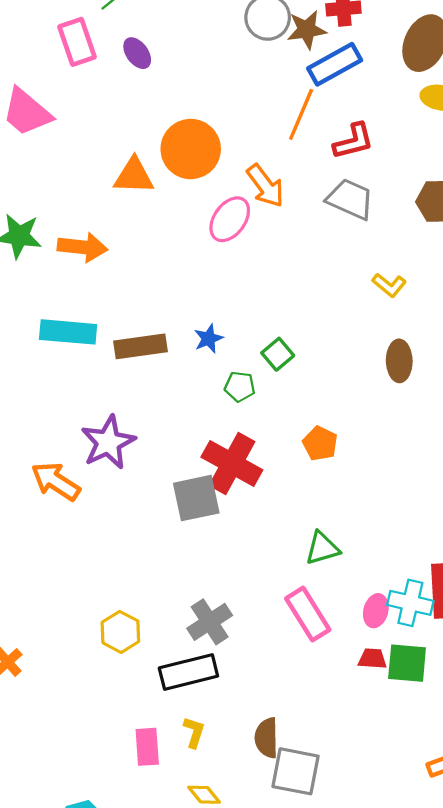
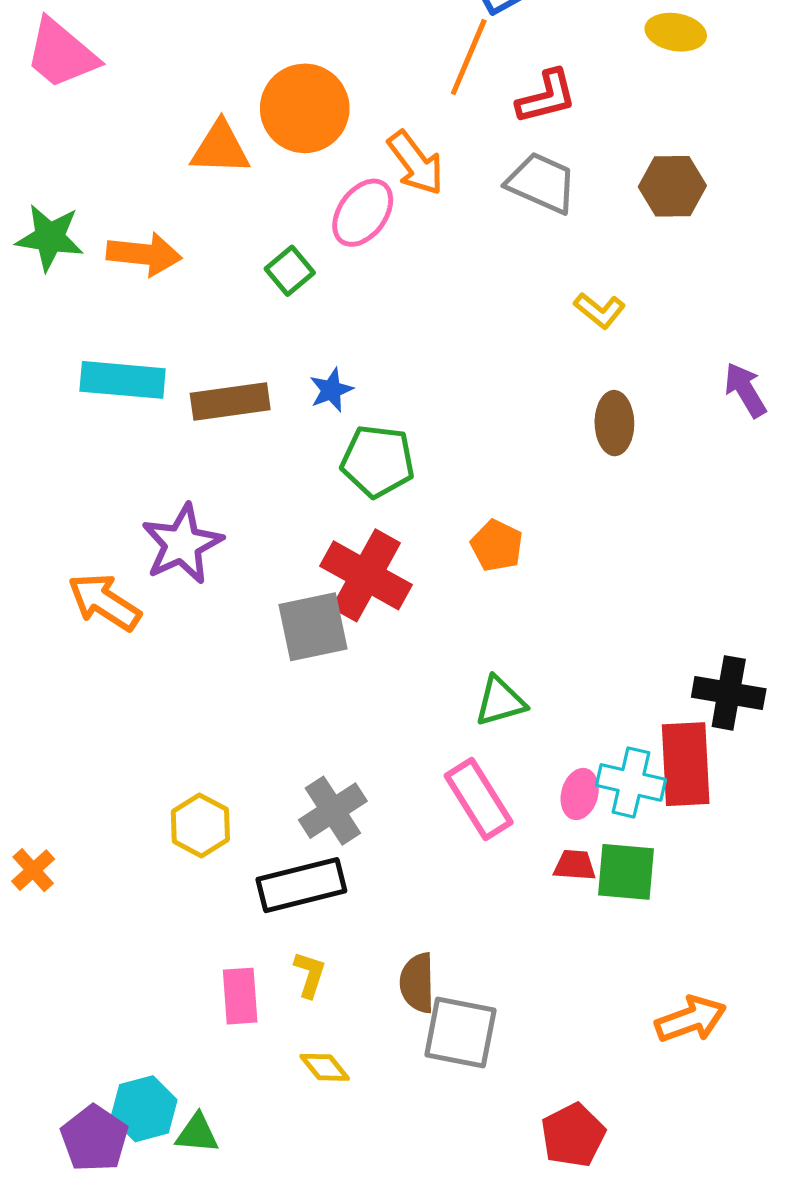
green square: (278, 354) -> (290, 271), moved
green pentagon: (240, 387) -> (378, 461), size x1.6

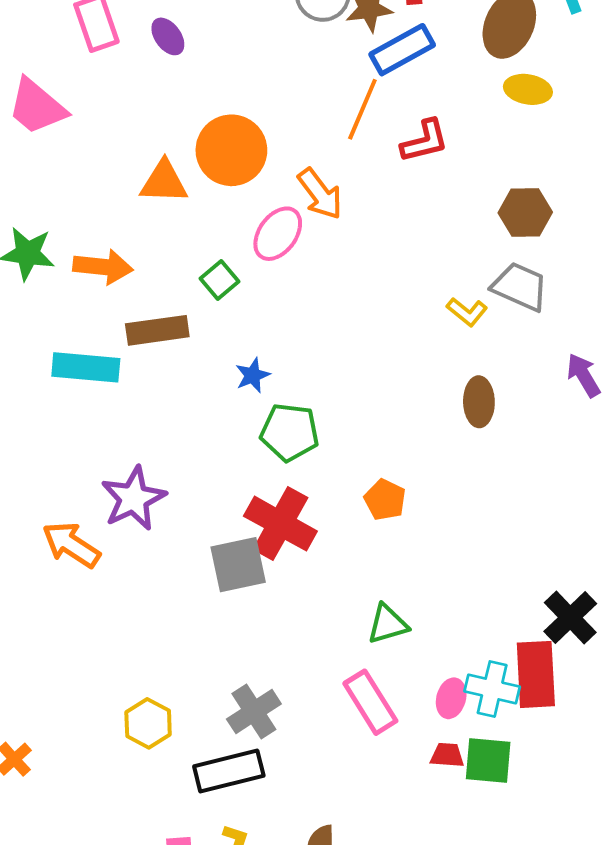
gray trapezoid: (542, 183) -> (520, 287), moved
brown rectangle: (230, 402) -> (157, 330), moved
black cross: (729, 693) -> (570, 618), turned 36

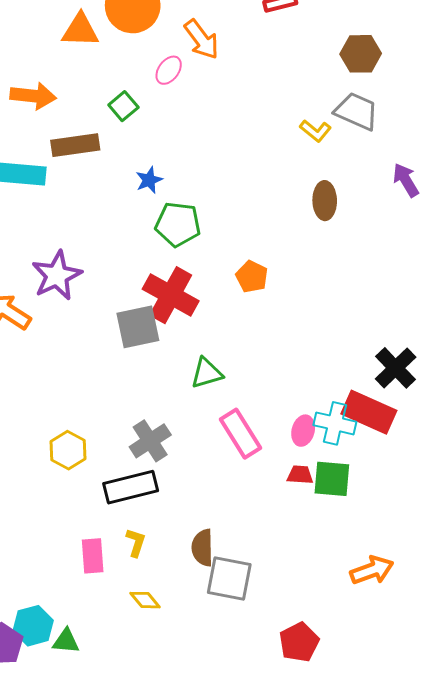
pink ellipse: (278, 234) -> (169, 70), size x0.7
green triangle: (388, 624) -> (207, 373), moved
red rectangle: (536, 674) -> (369, 412), turned -63

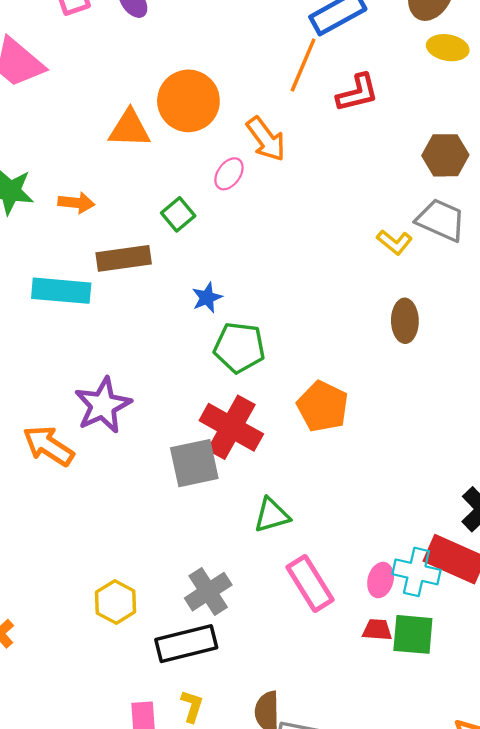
orange arrow: (33, 96) -> (76, 203), size x0.7
orange pentagon: (252, 277) -> (323, 406), size x1.4

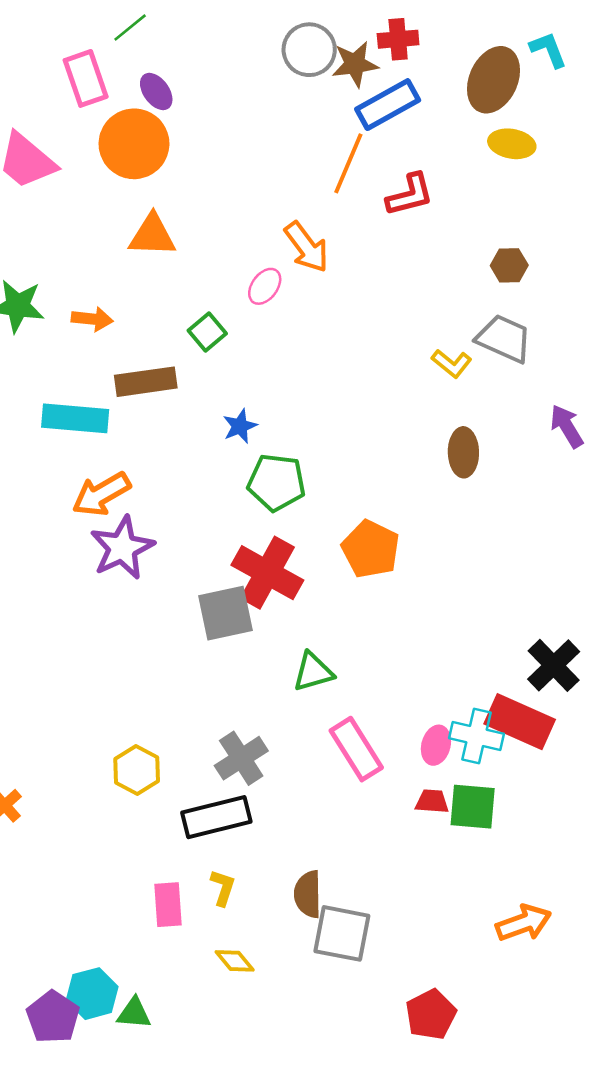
orange circle: (188, 101) -> (134, 144), moved
brown hexagon: (445, 155) -> (509, 265), size x0.7
orange arrow: (48, 446) -> (101, 494), moved, turned -63

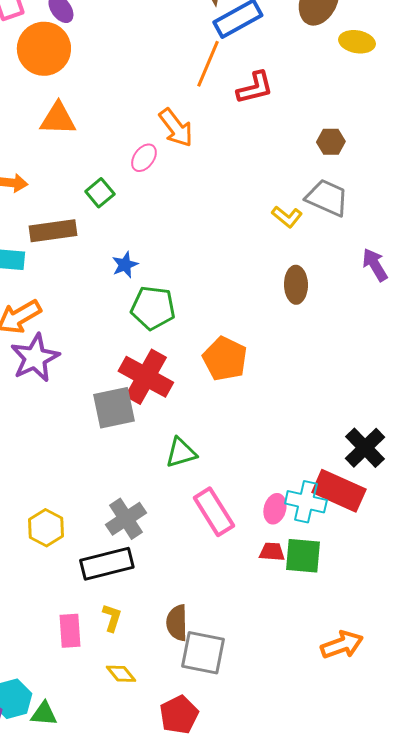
yellow ellipse: (512, 144) -> (357, 42), moved
red pentagon: (431, 1014) -> (179, 715), moved

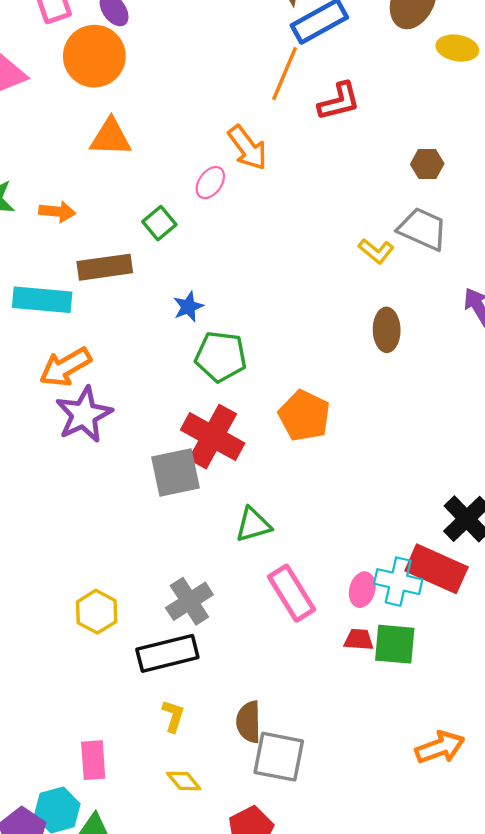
pink rectangle: (70, 631) -> (93, 760), moved

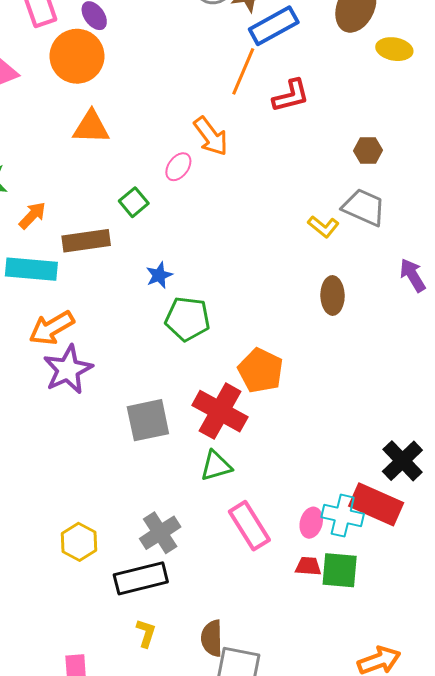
orange arrow: (57, 212) -> (32, 215), moved, turned -52
red cross: (213, 437) -> (220, 411), moved

